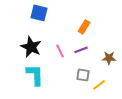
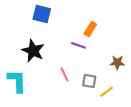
purple line: (81, 50) -> (78, 45), moved, turned 40
pink line: (60, 51) -> (64, 74), moved
cyan L-shape: (35, 75) -> (17, 81), moved

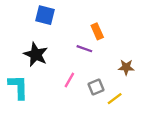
orange rectangle: (90, 29) -> (97, 31), turned -56
pink line: (64, 74) -> (69, 80), turned 56
gray square: (89, 81) -> (96, 87), turned -32

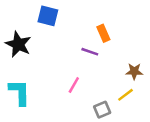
black star: (36, 55) -> (18, 44), moved
gray square: (96, 87) -> (102, 110), moved
yellow line: (115, 99) -> (126, 95), moved

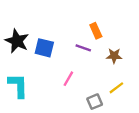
blue square: (48, 16) -> (44, 48), moved
brown star: (134, 71) -> (114, 56), moved

